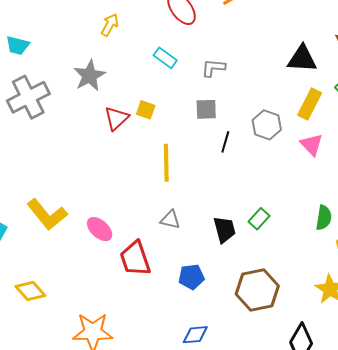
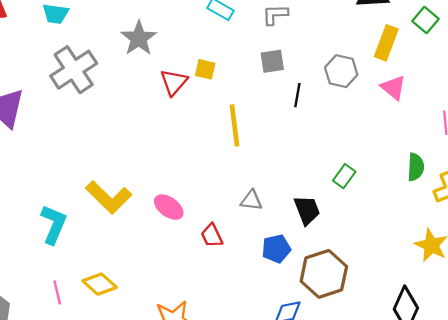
gray triangle: (170, 220) -> (251, 200), moved
black trapezoid: (224, 229) -> (307, 210), moved
red trapezoid: (135, 259) -> (212, 236), size x0.6
brown hexagon: (257, 290) -> (324, 274), moved

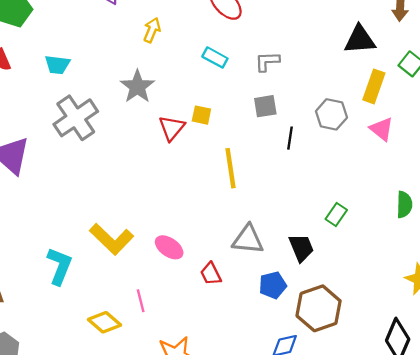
gray triangle: (251, 200) -> (248, 239), size x1.5
pink line: (57, 292) -> (141, 301), moved

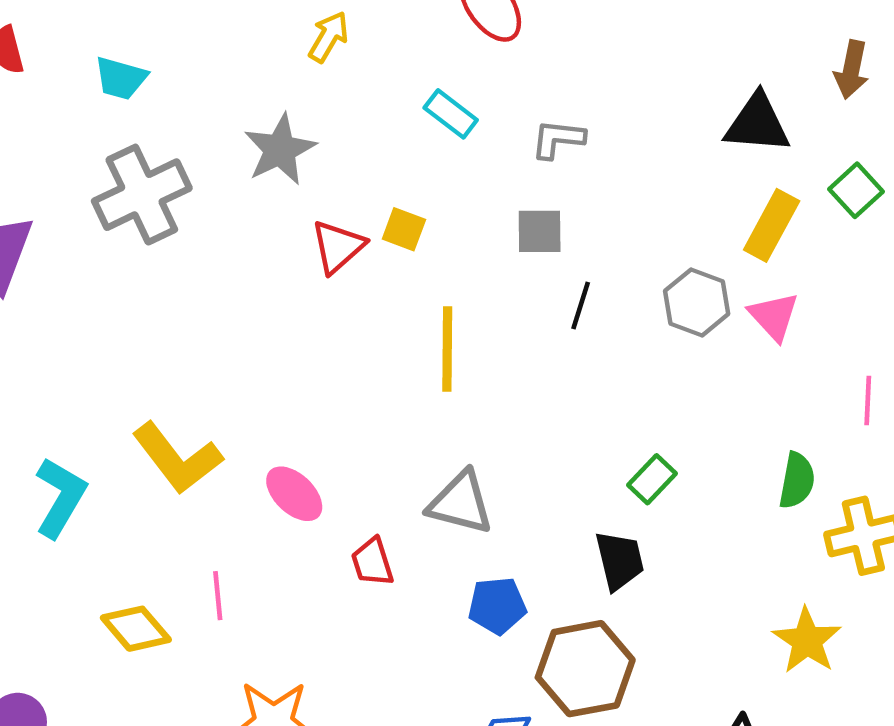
gray hexagon: (331, 114) -> (697, 302), moved
black trapezoid: (301, 248) -> (620, 560), moved

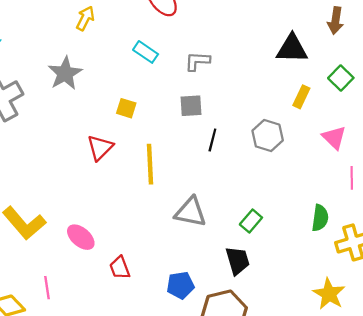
yellow rectangle: (772, 225) -> (301, 97), size x0.7
red triangle: (338, 247) -> (100, 148), moved
pink triangle: (774, 316) -> (334, 138), moved
gray triangle: (461, 503) -> (191, 212), moved

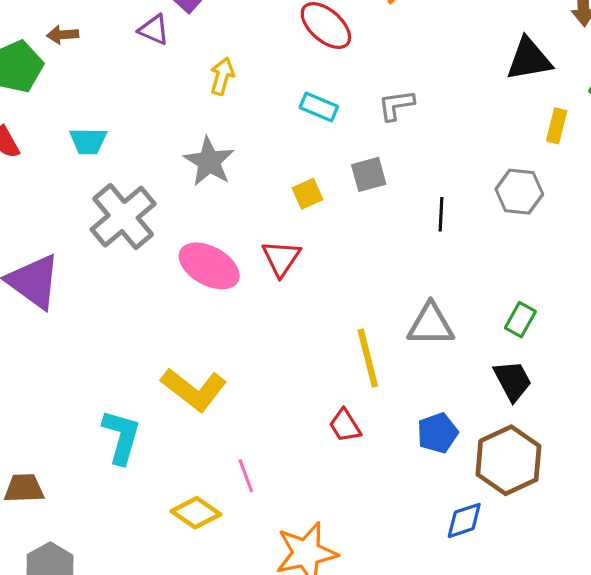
gray square: (191, 106) -> (369, 174), moved
yellow square: (126, 108) -> (307, 194), turned -30
yellow line: (150, 164) -> (368, 358), moved
pink ellipse: (81, 237) -> (209, 266), moved, size x1.4

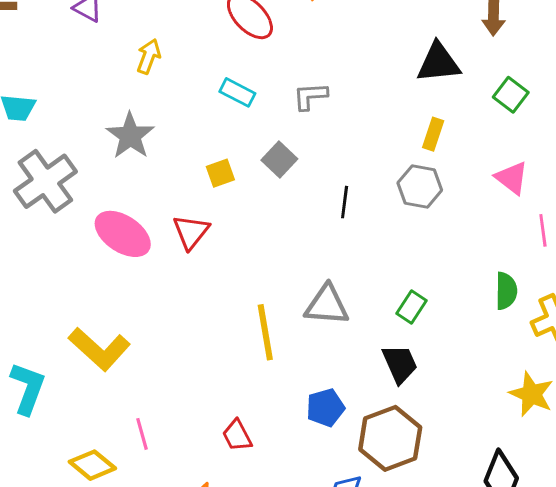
yellow rectangle: (557, 126) -> (433, 134), moved
gray square: (369, 174) -> (279, 159), turned -36
red trapezoid: (345, 426) -> (237, 436), moved

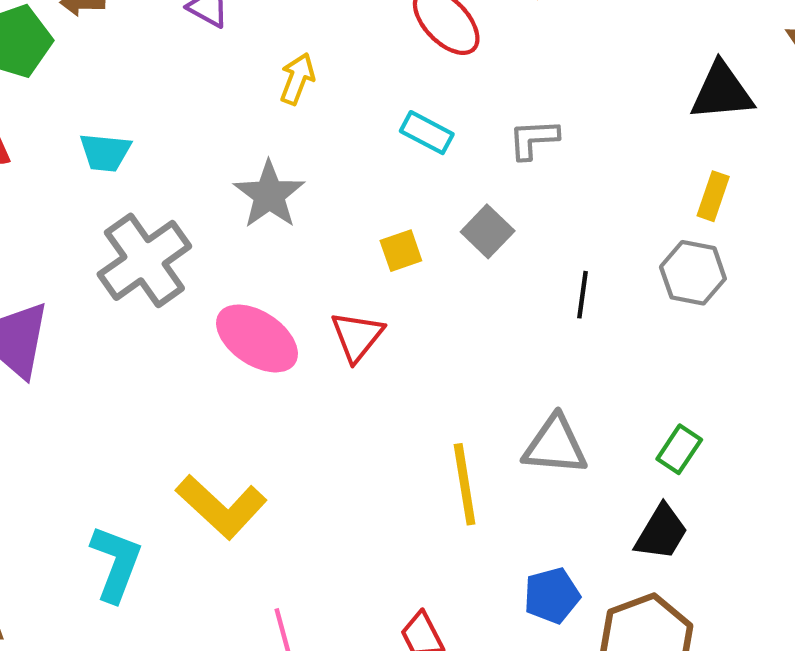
black trapezoid: (400, 364) -> (661, 532), turned 54

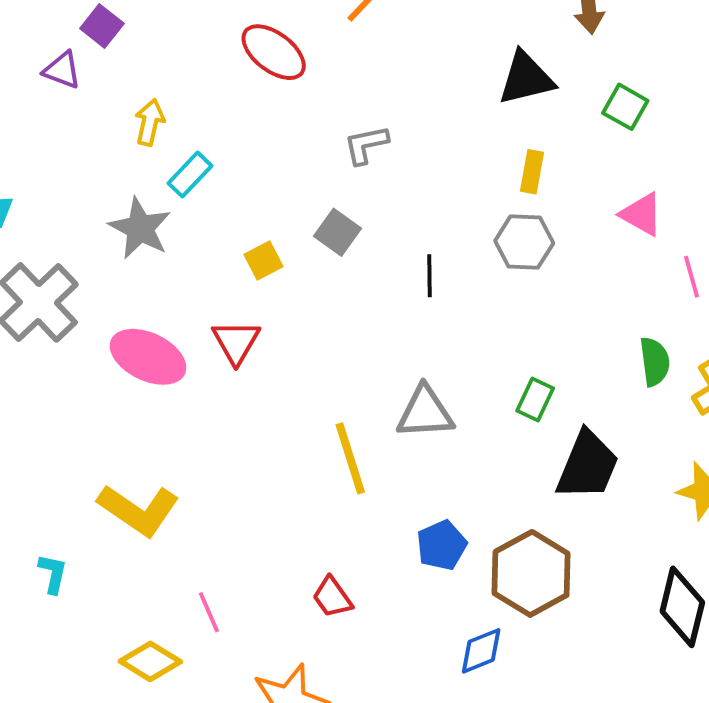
cyan rectangle: (427, 133) -> (190, 175), moved, turned -66
black trapezoid: (661, 532) -> (588, 465), moved, size x1.4
cyan L-shape: (116, 563) -> (53, 574), size x0.6

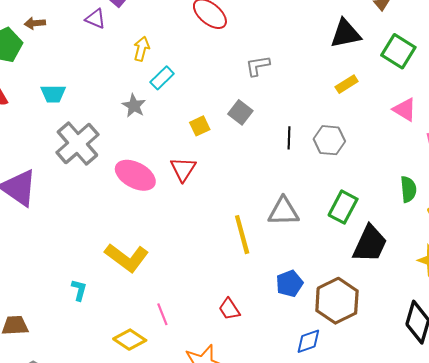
green square: (625, 107) -> (398, 51), size x1.4
yellow rectangle: (532, 172) -> (347, 84), turned 45
gray star: (140, 228) -> (134, 106), size x0.7
gray hexagon: (524, 242) -> (329, 140), moved
green rectangle: (535, 400) -> (343, 207), size x1.4

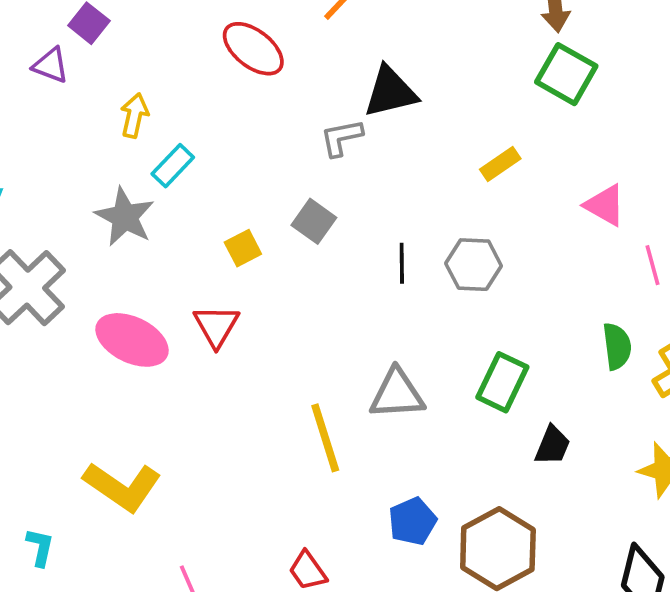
black triangle: (345, 34) -> (390, 92), moved
green square: (398, 51) -> (566, 74), moved
gray star: (134, 106) -> (125, 217), size x1.4
black trapezoid: (370, 244) -> (552, 445), size x0.6

